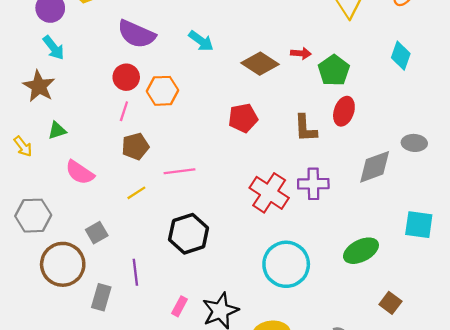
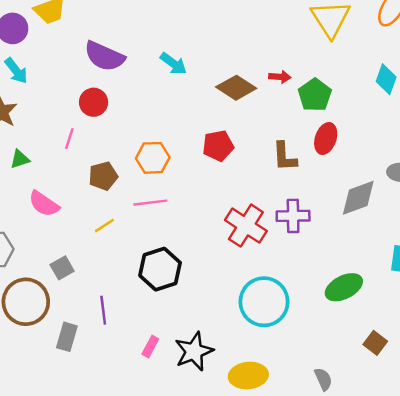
orange hexagon: (163, 91) -> (153, 158), moved
pink line: (124, 111) -> (69, 139), moved

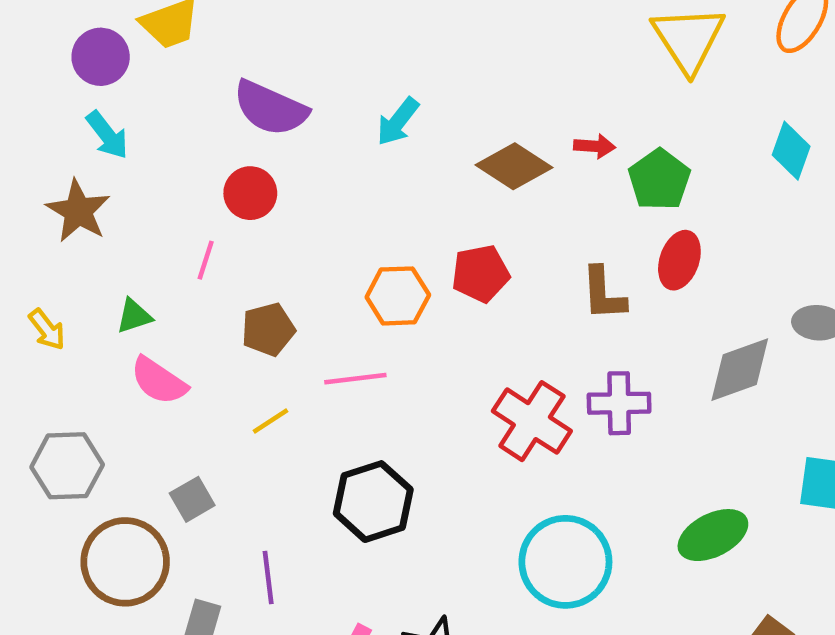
cyan arrow: (173, 64) -> (398, 122), turned 92
orange hexagon: (153, 158) -> (398, 296), moved
green triangle: (20, 159) -> (134, 316), moved

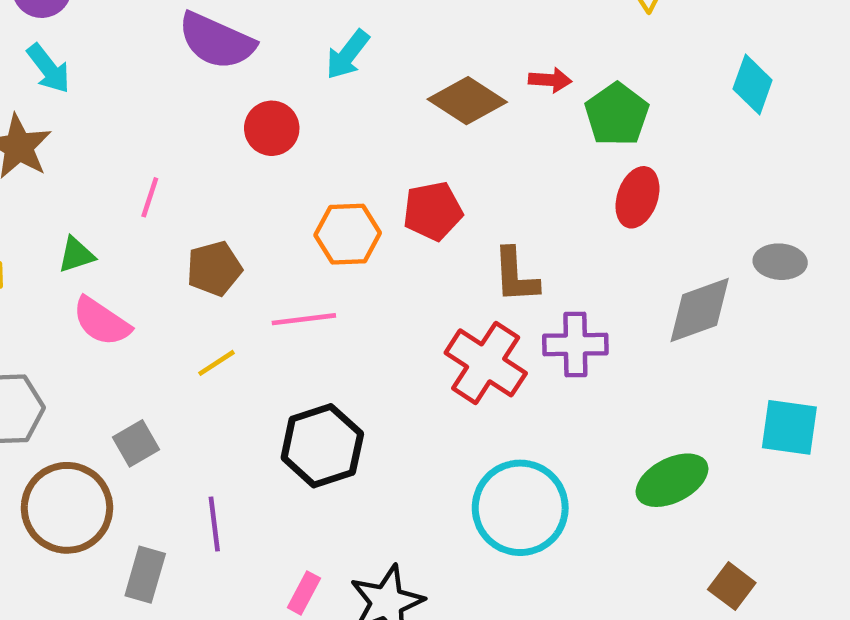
red circle: (250, 193) -> (272, 128), moved
brown L-shape: (603, 294) -> (516, 275), moved

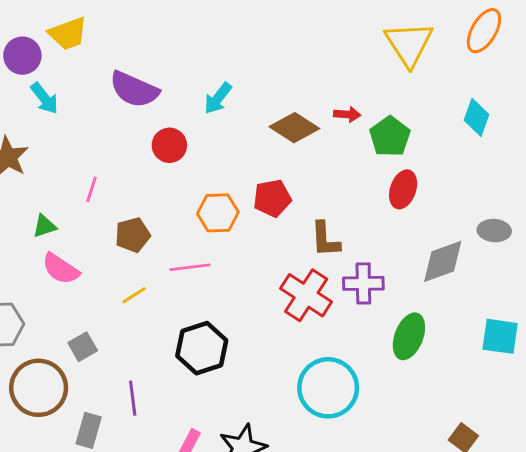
cyan arrow: (49, 68) -> (44, 98), moved
green ellipse: (672, 480) -> (409, 336), moved, turned -42

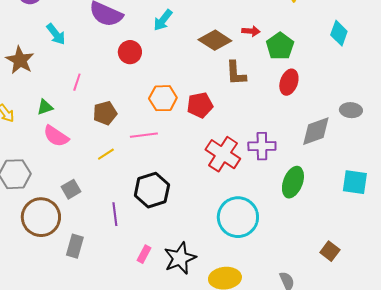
cyan arrow: (44, 98) -> (56, 34), moved
red pentagon: (272, 198) -> (200, 105), moved
brown L-shape: (325, 239) -> (236, 73), moved
purple line: (133, 398) -> (115, 214), moved

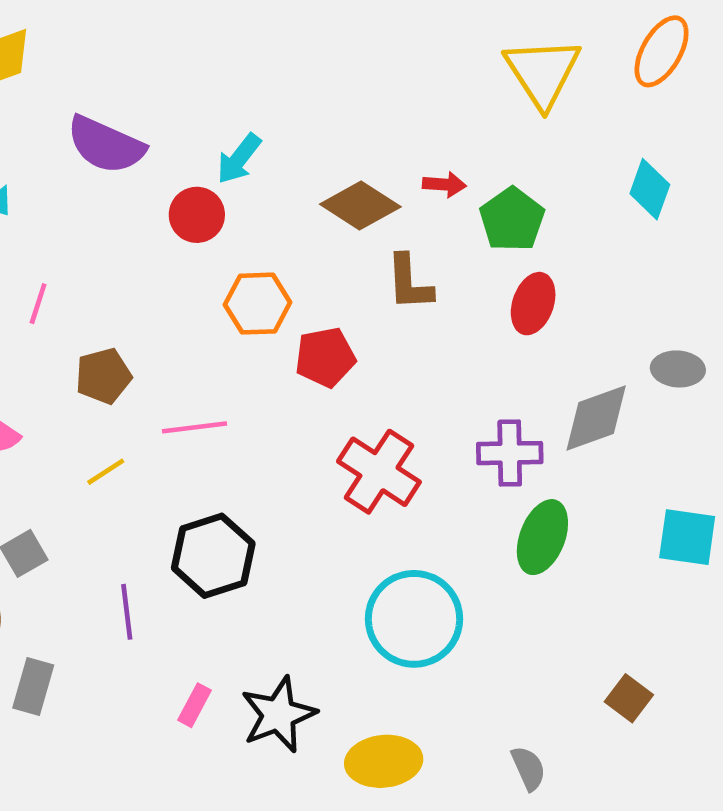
red circle: (130, 52) -> (197, 215), moved
orange hexagon: (163, 98) -> (258, 304), moved
purple cross: (262, 146) -> (510, 453), moved

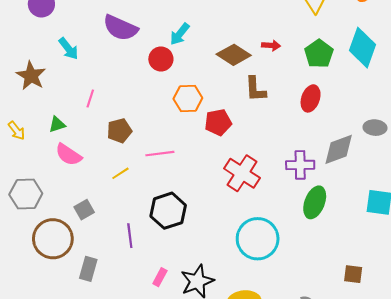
cyan diamond: (650, 189) -> (362, 48), size x1.5
green pentagon: (512, 220) -> (319, 54), moved
brown square: (629, 698) -> (353, 274), turned -30

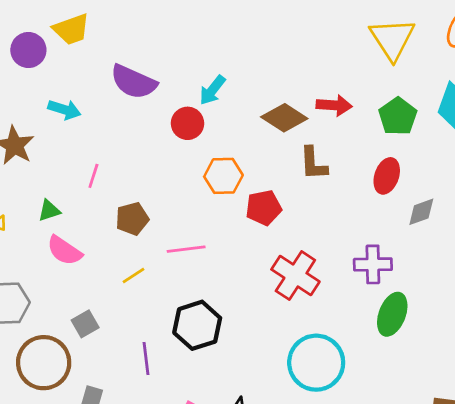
red arrow: (271, 45) -> (334, 105), size x1.4
cyan arrow: (68, 49) -> (64, 109), turned -35
gray diamond: (339, 149) -> (421, 212), moved, size x0.7

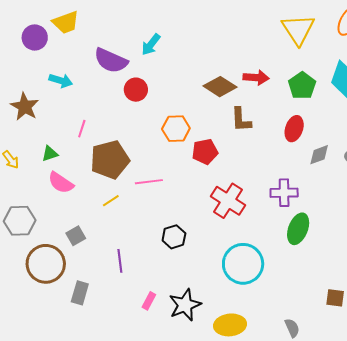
cyan arrow: (212, 90) -> (151, 45), moved
red circle: (188, 123) -> (136, 90), moved
brown pentagon: (132, 219) -> (110, 160), size x1.6
black hexagon: (197, 325) -> (174, 237), moved, size x0.7

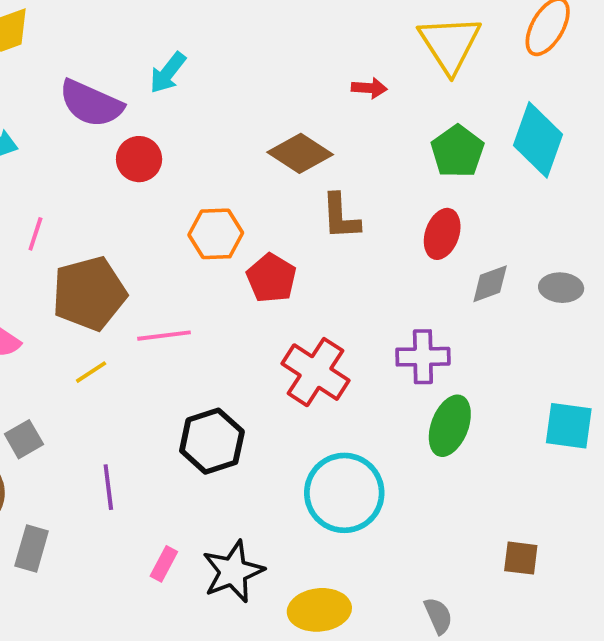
red arrow: (256, 78) -> (369, 88), moved, size x0.7
red pentagon: (205, 152) -> (271, 278), turned -30
black hexagon: (174, 237) -> (212, 441), size x1.4

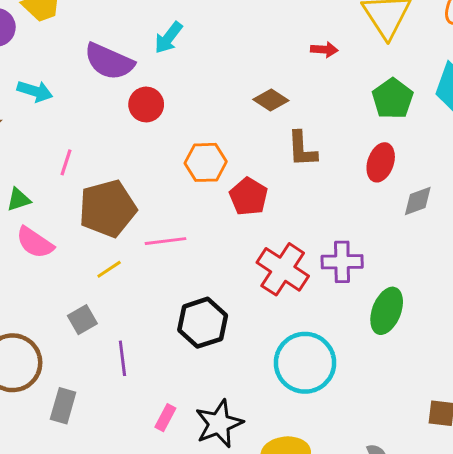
brown diamond: (300, 153) -> (271, 100), size x0.7
purple cross: (423, 357) -> (342, 262), moved
gray square: (24, 439) -> (82, 320), moved

